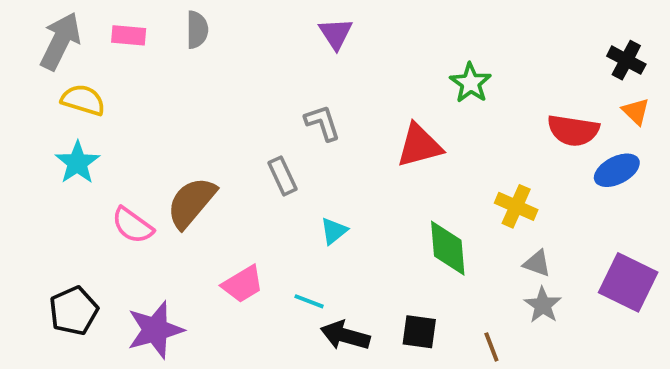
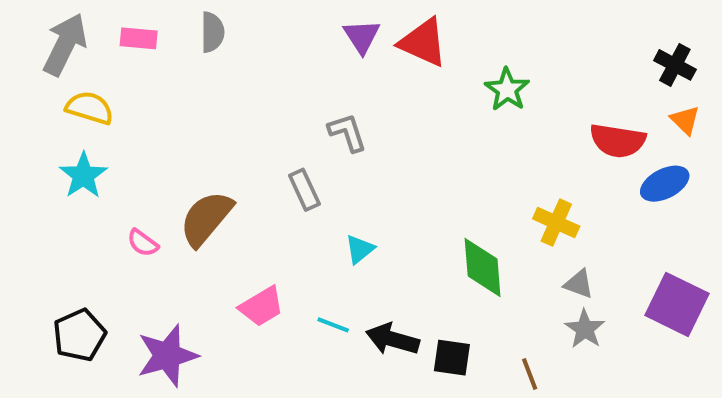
red triangle: (419, 146) -> (423, 42), moved, turned 39
pink semicircle: (132, 225) -> (143, 243), size x0.7
black arrow: (345, 335) -> (392, 339), moved

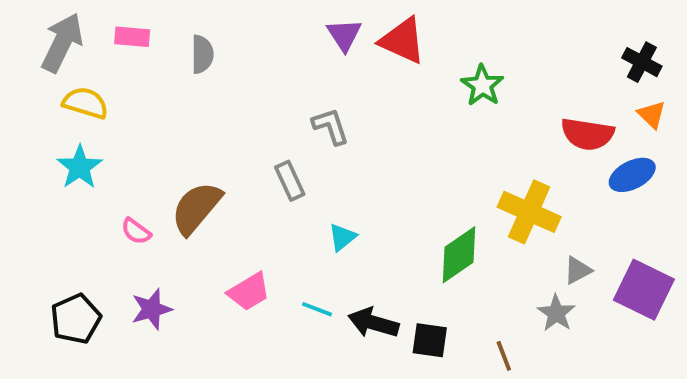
gray semicircle: (212, 32) -> (202, 54), moved
yellow cross: (556, 223) -> (529, 212), size x1.4
green diamond: (483, 268) -> (459, 255), turned 60
gray triangle: (579, 284) -> (578, 270), moved, turned -48
purple star: (167, 356) -> (152, 309), moved, size x0.7

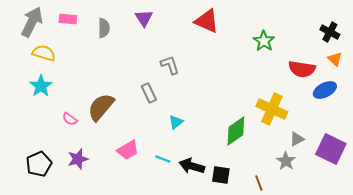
purple triangle: (344, 35) -> (144, 18), moved
green star: (482, 85) -> (264, 41), moved

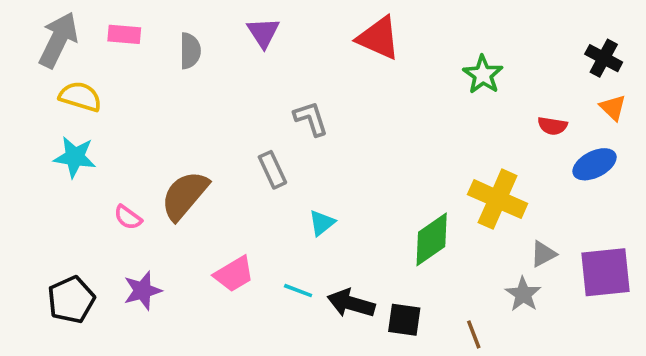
red semicircle: (302, 69) -> (552, 126), size x0.6
cyan star: (41, 86) -> (75, 157), turned -30
purple square: (331, 149) -> (605, 272), turned -32

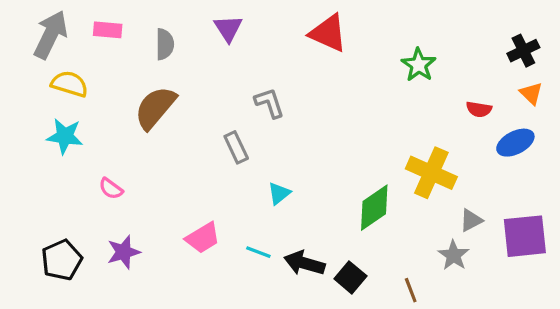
black cross: (604, 58) -> (523, 51), turned 36
brown semicircle: (185, 195) -> (155, 108), moved
black square: (404, 320) -> (350, 277), turned 32

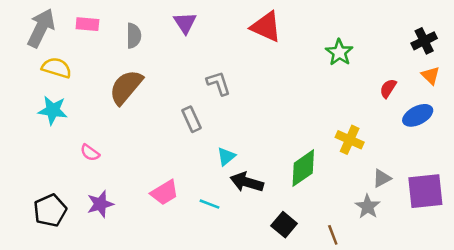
red semicircle: (479, 109) -> (388, 88), turned 114
yellow cross: (431, 173) -> (350, 140), size x0.7
black arrow: (304, 263) -> (247, 182), moved

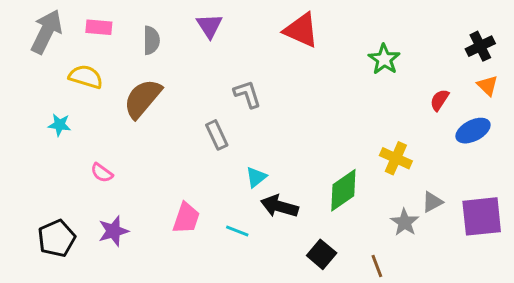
yellow semicircle: (57, 68) -> (86, 77), moved
cyan star: (53, 110) -> (60, 125), size x0.7
pink trapezoid: (165, 192) -> (186, 218), turned -40
gray star: (368, 207) -> (405, 222), moved

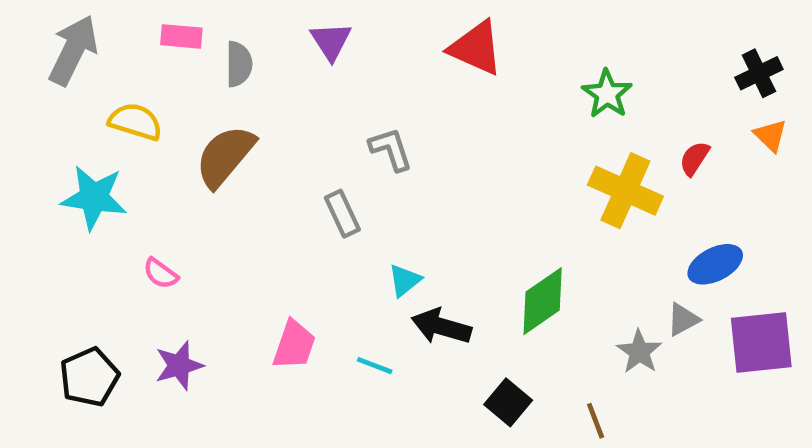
pink rectangle: (99, 27) -> (181, 36), moved
cyan star: (60, 125) -> (94, 198), size x1.8
blue ellipse: (473, 131) -> (715, 264), moved
yellow cross: (396, 158) -> (625, 191), moved, size x1.4

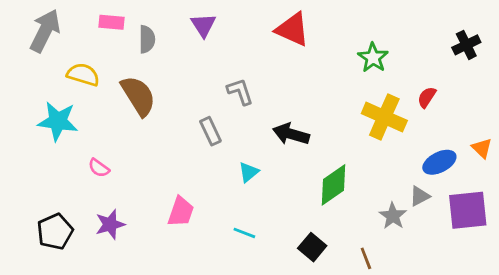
orange triangle: (770, 135) -> (482, 148), moved
brown semicircle: (225, 156) -> (138, 96), turned 108
black arrow: (441, 326) -> (291, 134), moved
cyan line: (375, 366) -> (244, 233), moved

